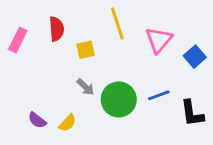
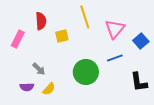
pink rectangle: (18, 40) -> (18, 39), moved
gray arrow: (86, 87) -> (39, 69), moved
blue line: (159, 95) -> (115, 58), moved
purple semicircle: (37, 120) -> (27, 87), turned -40

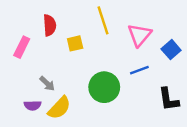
yellow semicircle: (49, 89) -> (59, 108), size x1.5

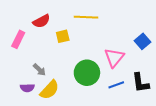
yellow line: (103, 20) -> (86, 17), turned -70
red semicircle: (50, 25) -> (41, 21), turned 66
pink triangle: (139, 35) -> (114, 58), moved
blue line: (139, 70) -> (116, 85), moved

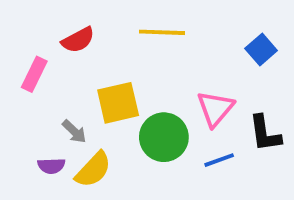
yellow square: (63, 36) -> (118, 103), moved, size x1.6
blue square: (143, 41) -> (261, 49), moved
black L-shape: (141, 83) -> (265, 133), moved

